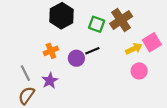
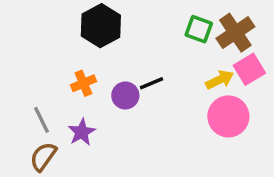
brown cross: (121, 20) -> (235, 33), moved
green square: (97, 24) -> (199, 29), moved
pink circle: (139, 71) -> (228, 116), size x1.5

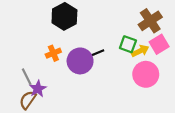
green square: (199, 29) -> (128, 44), moved
purple circle: (125, 95) -> (80, 61), size x1.5
purple star: (82, 132) -> (38, 89), moved

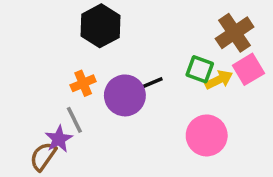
pink circle: (146, 74) -> (207, 135), moved
gray line: (27, 77) -> (74, 120), moved

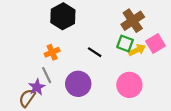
brown cross: (235, 33) -> (133, 21), moved
black line: (151, 83) -> (95, 52), turned 56
purple circle: (125, 95) -> (78, 84), moved

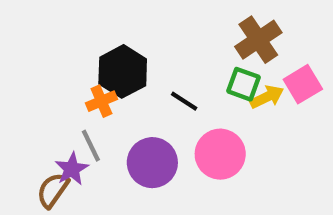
black hexagon: (63, 16) -> (123, 71), moved
pink circle: (129, 85) -> (220, 154), moved

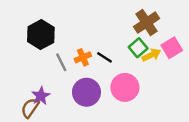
black hexagon: (123, 71) -> (41, 35), moved
green square: (243, 84) -> (138, 48), turned 30
orange cross: (101, 101) -> (83, 57), moved
gray line: (91, 146) -> (61, 62), moved

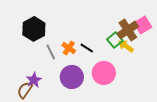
brown cross: (147, 23) -> (128, 30), moved
pink square: (172, 48) -> (143, 25), moved
yellow arrow: (151, 55) -> (126, 46), turned -119
orange cross: (83, 57) -> (69, 48), turned -32

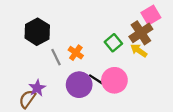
pink square: (143, 25) -> (151, 15), moved
green square: (115, 40) -> (113, 43), moved
black line: (87, 48) -> (96, 79), moved

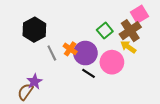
green square: (113, 43) -> (105, 31), moved
pink circle: (114, 80) -> (112, 62), moved
purple circle: (79, 85) -> (85, 53), moved

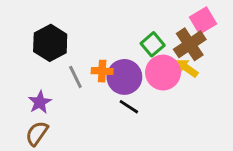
orange cross: (70, 49) -> (102, 71), turned -32
pink circle: (112, 62) -> (163, 73), moved
purple star: (34, 82) -> (40, 102), moved

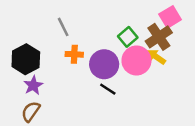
black hexagon: (50, 43) -> (26, 59), moved
orange cross: (102, 71) -> (74, 54), moved
gray line: (75, 77) -> (63, 27), moved

